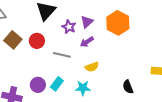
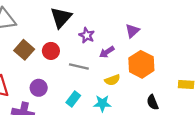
purple triangle: (87, 22) -> (132, 31), moved
orange hexagon: (118, 23) -> (141, 64), moved
purple circle: (38, 85) -> (39, 88), moved

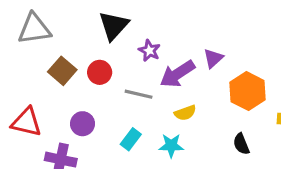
purple triangle: (132, 31) -> (213, 58), moved
purple arrow: (107, 52) -> (177, 74), size x1.6
orange hexagon: (141, 64) -> (248, 91), moved

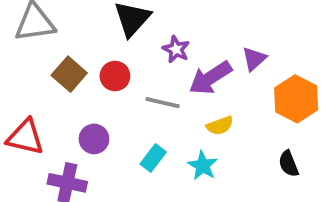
cyan star: (171, 146) -> (203, 166), turned 30

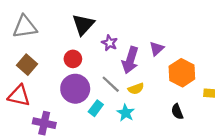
brown square: (69, 74) -> (27, 65), moved
purple arrow: (210, 78) -> (130, 60), turned -40
gray line: (163, 103) -> (111, 84), moved, turned 30
purple circle: (94, 139) -> (75, 89), moved, size x1.6

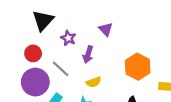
purple triangle: (157, 49) -> (106, 29), moved, turned -32
purple arrow: (130, 60) -> (88, 55), size x0.7
gray line: (111, 84) -> (61, 69), moved

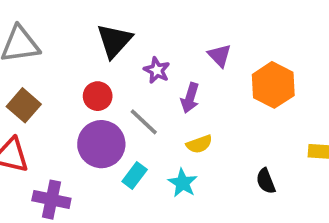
orange hexagon: (138, 67) -> (273, 85), moved

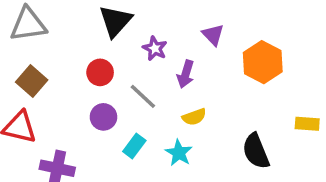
purple circle: (101, 144) -> (103, 117), size x0.6
black semicircle: (266, 181) -> (256, 151), size x1.5

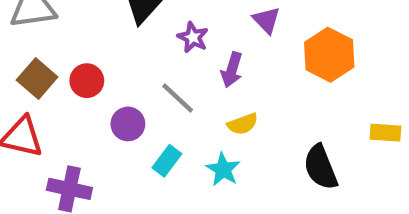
red circle: (100, 72) -> (87, 81), moved

